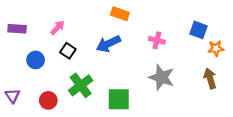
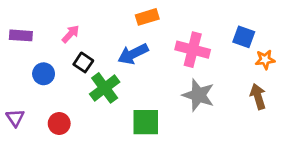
orange rectangle: (120, 14) -> (147, 17), turned -36
pink cross: (157, 40) -> (193, 50), size x1.6
green cross: (81, 85) -> (105, 88), moved

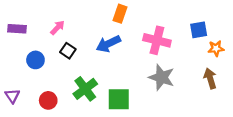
orange rectangle: (147, 17) -> (120, 14), turned -54
blue square: (244, 37) -> (199, 30), turned -30
green cross: (105, 88) -> (85, 89), moved

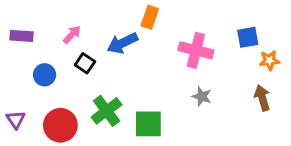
blue arrow: (108, 44) -> (122, 43), moved
gray star: (162, 77) -> (202, 96), size x0.6
red circle: (48, 100) -> (60, 125), size x1.5

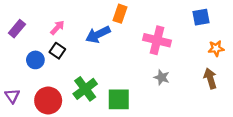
purple rectangle: (21, 36) -> (17, 29), turned -54
blue square: (248, 37) -> (201, 17), moved
black square: (85, 63) -> (57, 51), moved

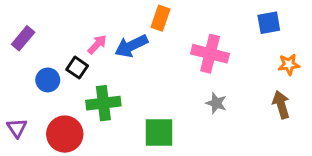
pink arrow: (57, 28) -> (97, 44), moved
green cross: (85, 89) -> (103, 103), moved, turned 30

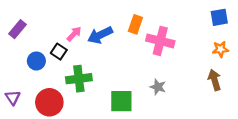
orange rectangle: (161, 18) -> (135, 24), moved
blue square: (269, 23) -> (219, 17), moved
gray star: (216, 103) -> (158, 87), moved

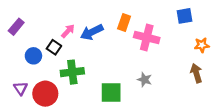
blue square: (219, 17) -> (184, 16), moved
purple triangle: (13, 98) -> (20, 88), moved

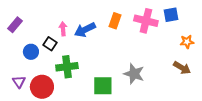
pink arrow: (68, 31) -> (63, 29), turned -48
pink cross: (147, 38) -> (146, 21), moved
brown arrow: (196, 73) -> (182, 68), turned 138
gray star: (145, 80) -> (134, 74), size x1.5

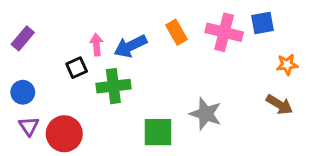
orange rectangle: (115, 21) -> (176, 32), turned -49
black square: (50, 44) -> (77, 68), turned 32
blue circle: (31, 52) -> (23, 92), moved
green cross: (67, 67) -> (113, 86), moved

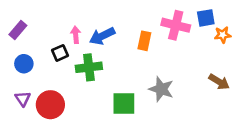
orange rectangle: (176, 32) -> (144, 41), moved, turned 42
orange star: (287, 65) -> (223, 35), moved
blue circle: (23, 92) -> (24, 64), moved

